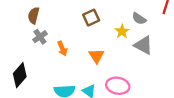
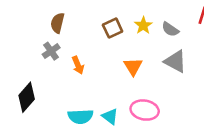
brown semicircle: (34, 15) -> (57, 23), moved
yellow star: (122, 31) -> (143, 25), moved
orange triangle: (96, 56) -> (133, 66), moved

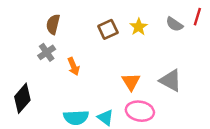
gray semicircle: (170, 29) -> (174, 24), moved
gray triangle: (175, 61) -> (171, 80), moved
orange triangle: (133, 66) -> (131, 82), moved

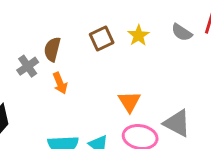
brown semicircle: (53, 24) -> (52, 49), moved
gray triangle: (171, 80) -> (177, 123), moved

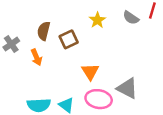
brown square: (102, 38) -> (69, 39), moved
brown semicircle: (52, 49) -> (44, 31), moved

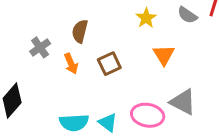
brown square: (69, 39) -> (109, 64), moved
orange triangle: (90, 72) -> (164, 55), moved

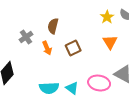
yellow star: (146, 18) -> (107, 17), moved

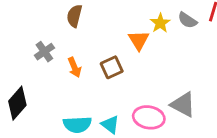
brown semicircle: (53, 26) -> (74, 16), moved
orange triangle: (110, 42) -> (139, 40), moved

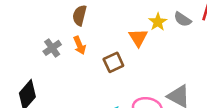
orange arrow: (74, 67) -> (80, 45), moved

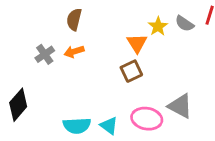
orange arrow: (80, 45) -> (74, 52), turned 96
brown square: (113, 62) -> (131, 71), moved

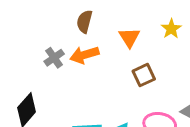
orange triangle: (137, 43) -> (129, 37), moved
orange arrow: (74, 52) -> (84, 55), size x1.4

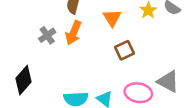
orange arrow: (84, 55) -> (73, 33), turned -50

